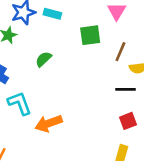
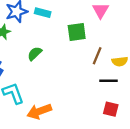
brown line: (120, 52) -> (97, 56), moved
red square: (128, 121) -> (111, 109), turned 35

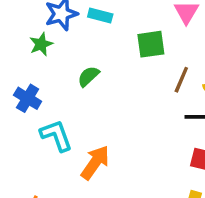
orange arrow: (39, 111) -> (95, 162), turned 145

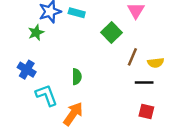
green square: (151, 44) -> (112, 32), turned -36
green semicircle: (88, 76) -> (77, 77), moved, turned 133

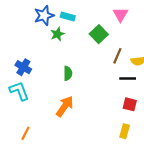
green star: (36, 32) -> (57, 34), moved
cyan L-shape: (46, 95) -> (19, 91), moved

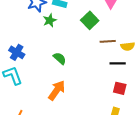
brown line: (117, 56) -> (108, 41), turned 63
green semicircle: (68, 73) -> (60, 58), turned -48

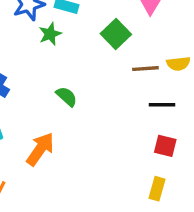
yellow semicircle: (128, 46) -> (178, 64), moved
orange arrow: (57, 90) -> (40, 149), moved

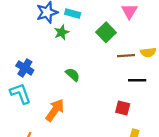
red square: (165, 146) -> (123, 108), moved

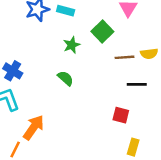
green star: (62, 32) -> (72, 45), moved
orange arrow: (55, 110) -> (34, 127), moved

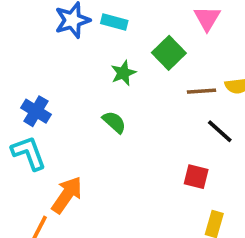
black line: (137, 84) -> (220, 131), turned 42

